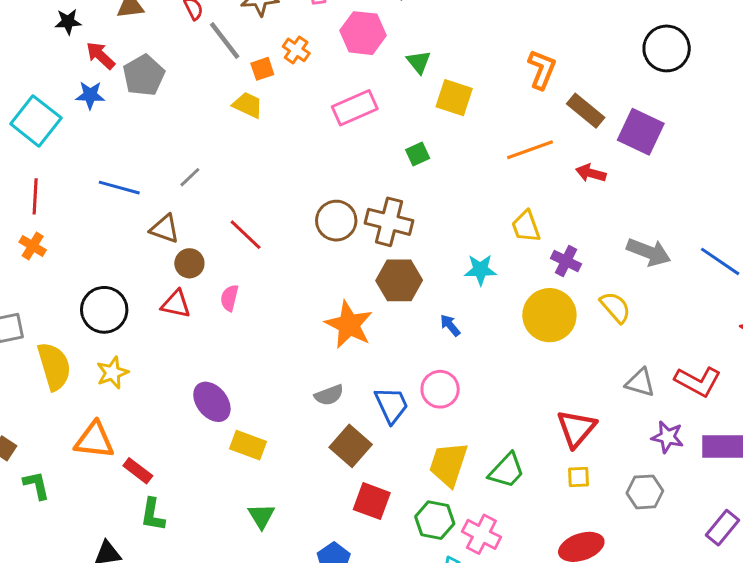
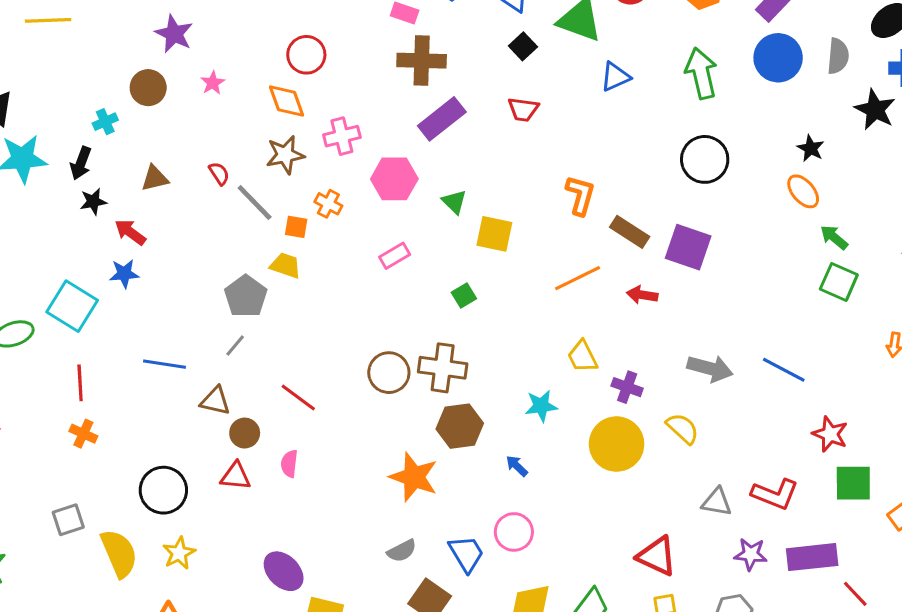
orange square: (262, 69) -> (296, 227), turned 35
gray pentagon: (144, 75) -> (246, 296), moved
pink rectangle: (355, 108) -> (395, 256), size x0.7
red triangle: (576, 428) -> (657, 556), turned -39

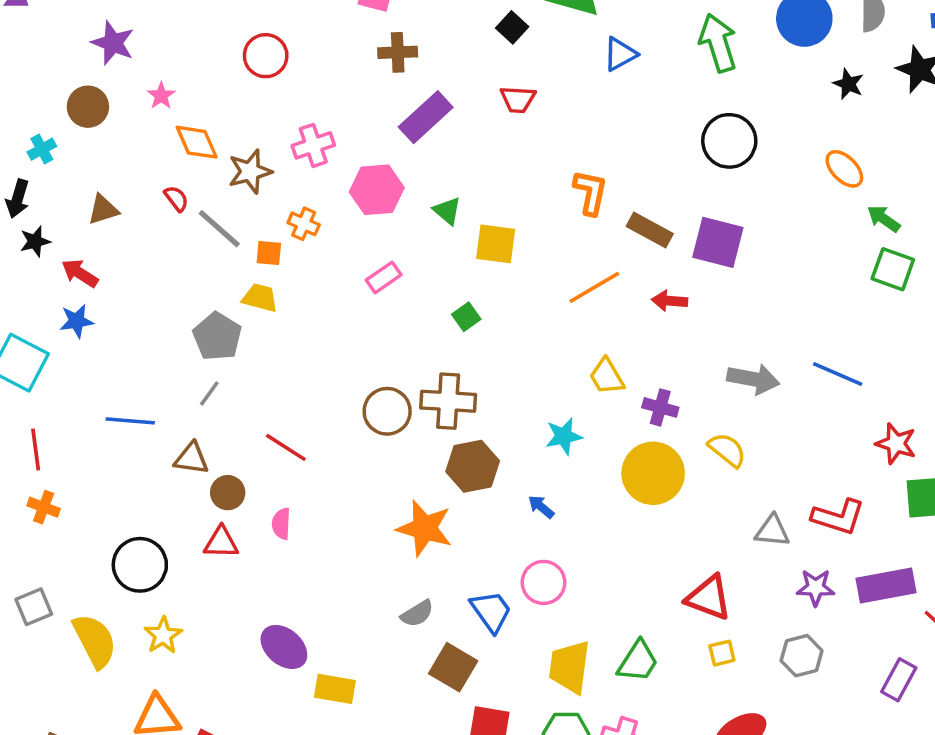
brown cross: (422, 61) -> (398, 52), size x0.7
orange diamond: (287, 101) -> (197, 142), moved
black star: (811, 148) -> (848, 84), moved

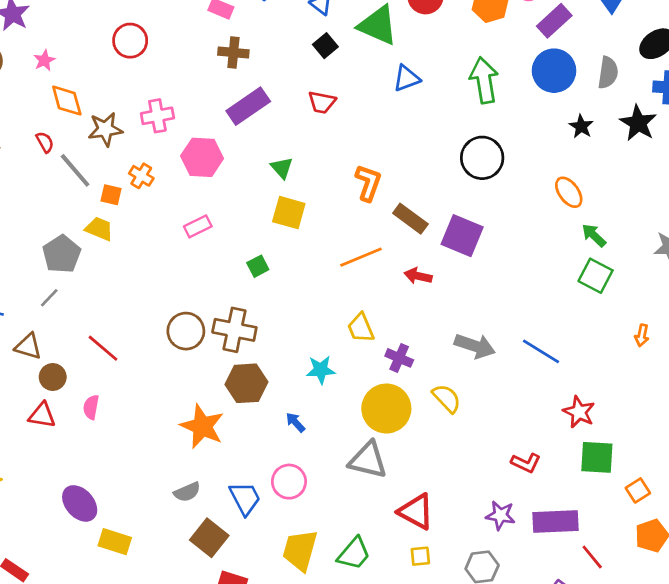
green triangle: (447, 211) -> (282, 168), moved
red L-shape: (838, 517) -> (526, 463), size x0.7
gray triangle: (772, 531) -> (368, 460), moved, size x1.4

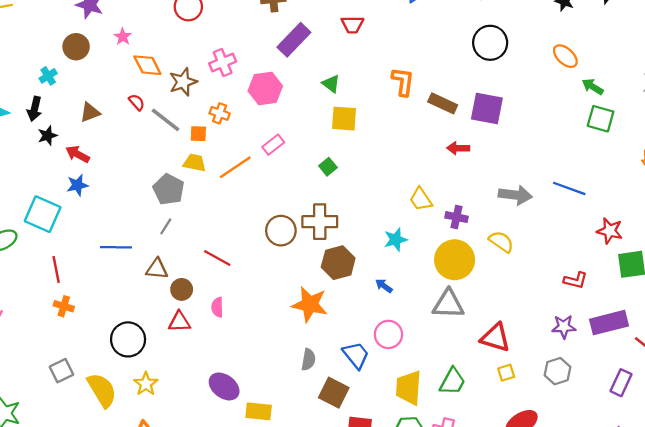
orange line: (361, 257) -> (235, 167), moved
gray semicircle: (187, 492) -> (308, 360), turned -45

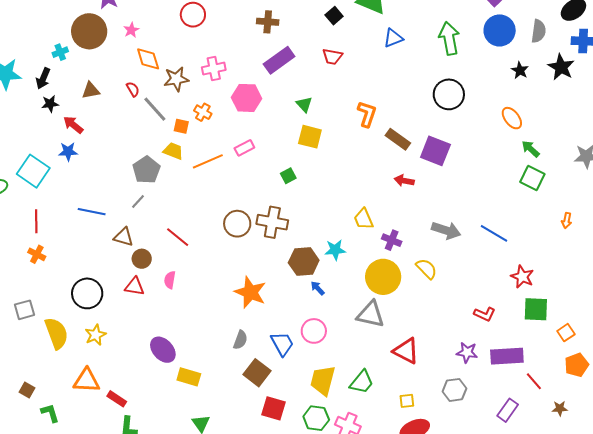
brown circle: (76, 47) -> (89, 31), size x1.5
brown hexagon: (338, 263) -> (304, 262), moved
yellow square: (506, 373) -> (407, 401), moved

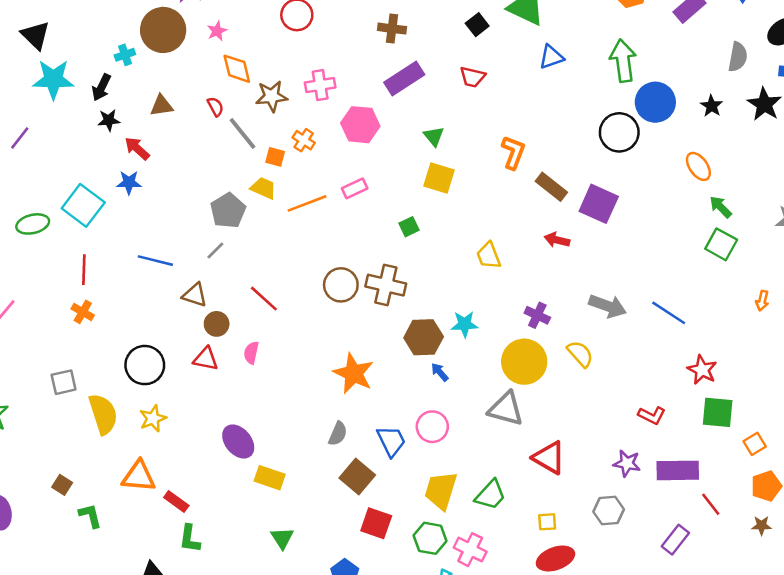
blue circle: (500, 30) -> (655, 102), moved
yellow trapezoid: (364, 219) -> (489, 256), moved
brown star: (560, 408) -> (761, 525), moved

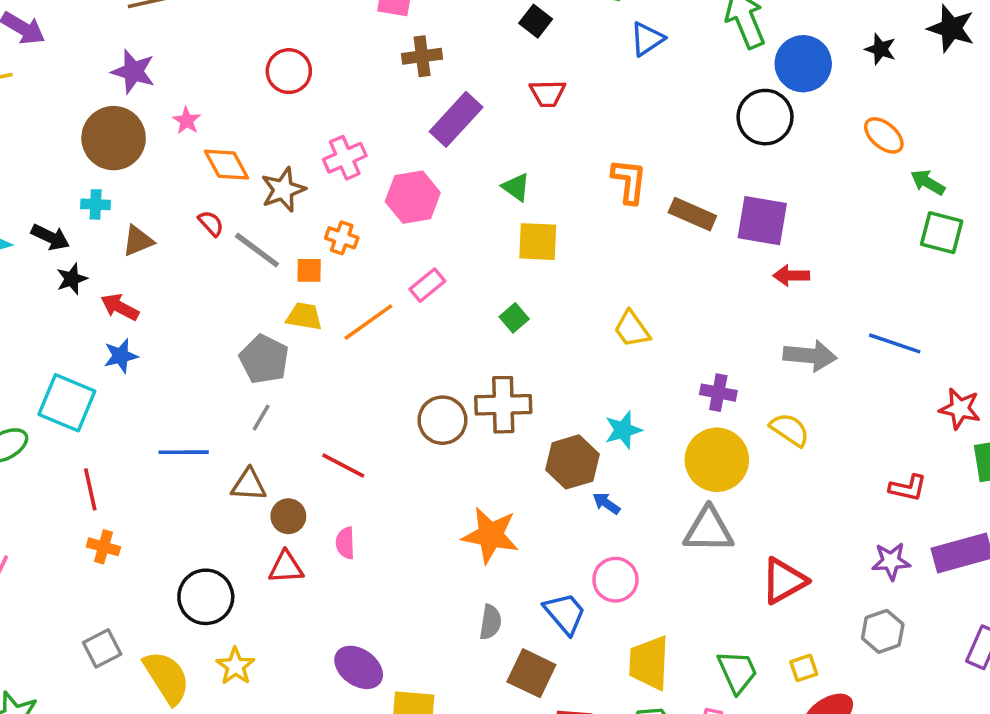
cyan cross: (125, 55) -> (96, 204), moved, turned 36
black arrow: (101, 87) -> (50, 237), turned -76
red arrow: (557, 240) -> (791, 276), moved
red triangle: (549, 458) -> (784, 581), turned -45
green trapezoid: (490, 495) -> (737, 672), moved, turned -52

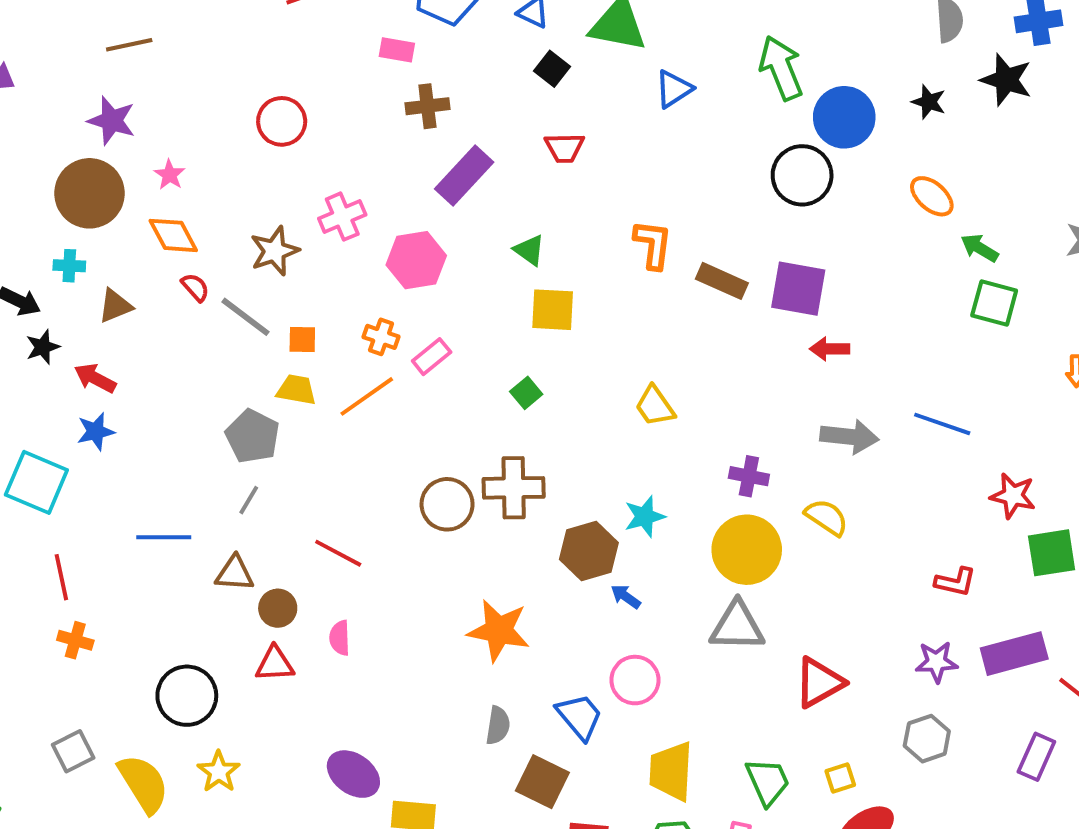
orange diamond: (227, 165) -> (173, 235), moved
orange cross: (342, 238) -> (381, 337), moved

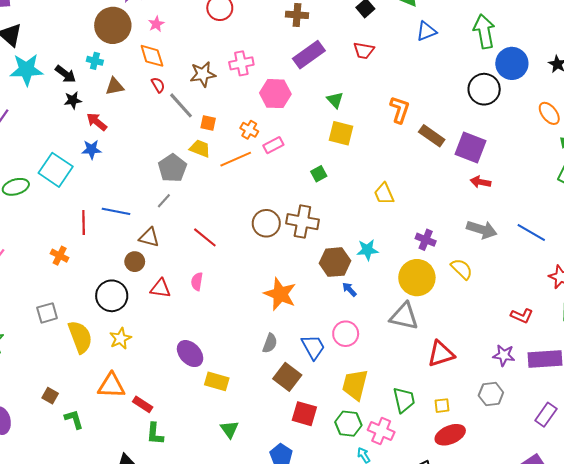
red line: (61, 577) -> (84, 222), moved
brown circle: (278, 608) -> (135, 262), moved

